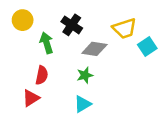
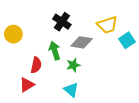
yellow circle: (23, 20) -> (13, 34), moved
green arrow: (47, 43) -> (55, 51), moved
cyan triangle: (82, 104) -> (71, 90), turned -49

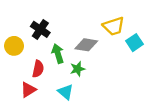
black cross: (62, 22) -> (40, 29), moved
yellow circle: (13, 34) -> (14, 46), moved
cyan triangle: (71, 90) -> (65, 92), moved

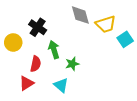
gray diamond: (86, 45) -> (80, 15), moved, turned 65

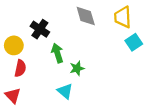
yellow trapezoid: (106, 24) -> (123, 17), moved, turned 105
red semicircle: (36, 64) -> (20, 68), moved
red triangle: (26, 83) -> (13, 96), moved, turned -42

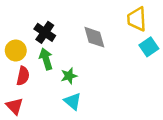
gray diamond: (86, 16) -> (94, 37), moved
green arrow: (57, 53) -> (46, 59), moved
green star: (77, 68) -> (69, 76), moved

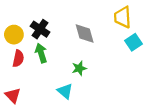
yellow circle: (16, 50) -> (14, 35), moved
red semicircle: (23, 76) -> (18, 59), moved
green star: (69, 76) -> (79, 68), moved

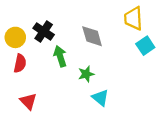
green arrow: (41, 53) -> (60, 56), moved
cyan triangle: (65, 91) -> (100, 98), moved
red triangle: (13, 95) -> (28, 101), moved

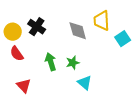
yellow trapezoid: (133, 18) -> (102, 21), moved
green arrow: (60, 56) -> (51, 62), moved
red semicircle: (20, 63) -> (17, 54), turned 133

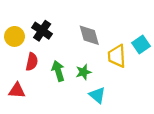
yellow trapezoid: (102, 21) -> (117, 56), moved
red semicircle: (17, 54) -> (32, 62), moved, turned -133
red triangle: (24, 86) -> (17, 91), moved, turned -42

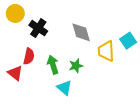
yellow circle: (15, 36) -> (15, 13), moved
red triangle: (17, 91) -> (15, 73), moved, turned 35
cyan triangle: (97, 95) -> (64, 88), moved

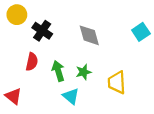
cyan square: (128, 41) -> (141, 32), moved
yellow trapezoid: (106, 51) -> (117, 82), moved
red triangle: (15, 73) -> (13, 96), moved

